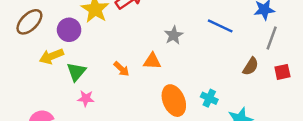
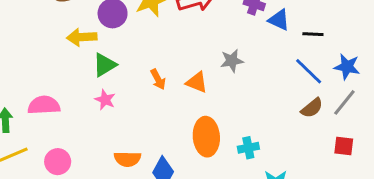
blue line: (220, 26) -> (309, 71), moved
brown semicircle: (251, 66) -> (312, 108), moved
cyan cross: (209, 98) -> (248, 148), turned 35

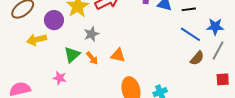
gray star: (232, 61) -> (91, 34), moved
green triangle: (104, 65) -> (72, 55), moved

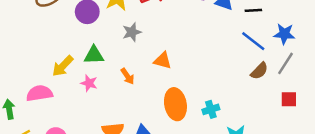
yellow arrow: (37, 40) -> (63, 66), moved, turned -36
green triangle: (72, 55) -> (94, 55), moved, turned 36
orange arrow: (92, 58) -> (127, 76), moved

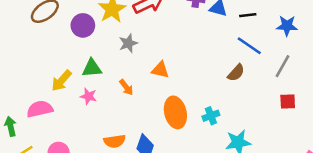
blue star: (284, 34) -> (287, 26), moved
brown semicircle: (259, 71) -> (236, 73), moved

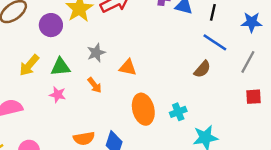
black line: (248, 15) -> (213, 12), turned -70
gray star: (128, 43) -> (96, 53), moved
yellow arrow: (61, 81) -> (29, 65), moved

